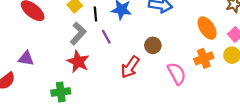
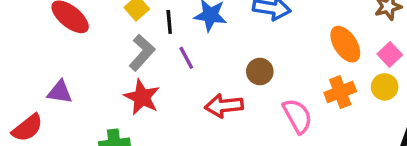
red arrow: (130, 67) -> (224, 106), turned 50

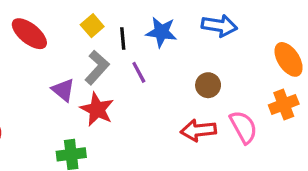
purple triangle: (60, 92) -> (63, 90), moved, turned 30
red arrow: (224, 106) -> (198, 130), moved

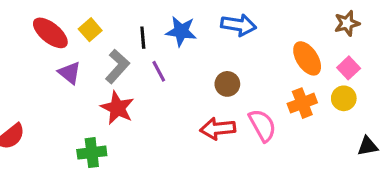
yellow square: (92, 26) -> (90, 30), moved
purple triangle: (63, 90) -> (69, 73), moved

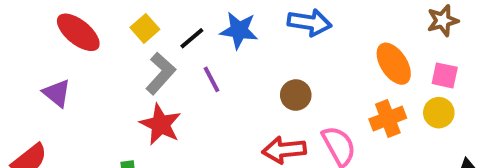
yellow square: (90, 30) -> (145, 28), moved
black line: (143, 38) -> (192, 38), turned 55
pink square: (349, 68) -> (445, 75), turned -35
purple triangle: (69, 73) -> (57, 93), moved

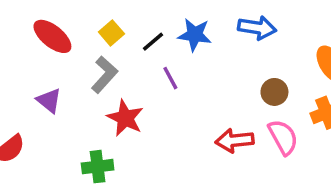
gray L-shape: (161, 73) -> (104, 75), moved
purple triangle: (57, 93) -> (49, 101), moved
brown circle: (296, 95) -> (274, 92), moved

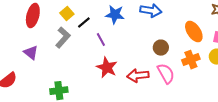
red ellipse: (52, 36) -> (33, 16), turned 65
black line: (153, 42) -> (84, 23), moved
red star: (125, 118) -> (107, 68), moved

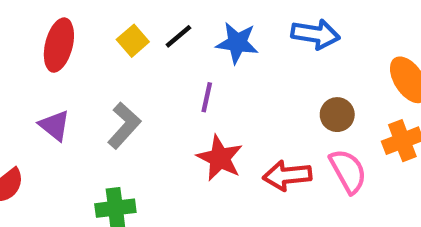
black line: (84, 23) -> (178, 36), moved
gray L-shape: (63, 38) -> (124, 125), moved
purple line: (101, 40) -> (207, 97), turned 40

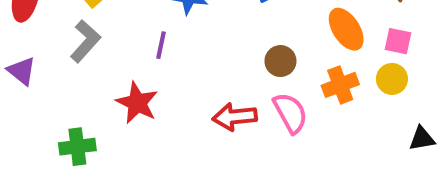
gray L-shape: (124, 125) -> (85, 41), moved
red star: (220, 158) -> (137, 103), moved

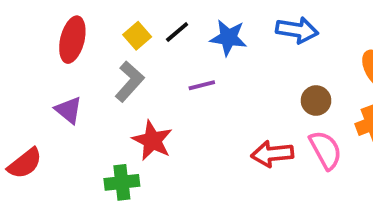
purple line: (161, 45) -> (202, 85), turned 64
red star: (137, 103) -> (152, 140), moved

